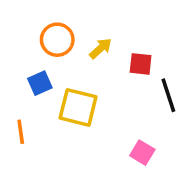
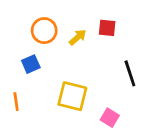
red square: (141, 64) -> (107, 28), moved
yellow square: (78, 107) -> (72, 96), moved

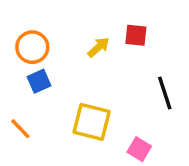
orange circle: (44, 31) -> (32, 47), moved
orange line: (16, 102) -> (20, 129), turned -36

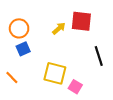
red square: (136, 35) -> (81, 21), size x1.5
pink square: (139, 149) -> (75, 87), moved

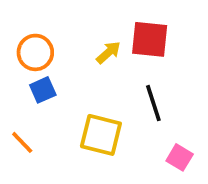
black line: (99, 56) -> (153, 103), moved
pink square: (75, 87) -> (180, 157), moved

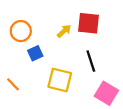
blue square: (43, 90) -> (35, 53), moved
pink square: (180, 157) -> (106, 93), size x1.5

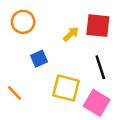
orange circle: (21, 31) -> (23, 22), moved
pink square: (106, 93) -> (97, 103), moved

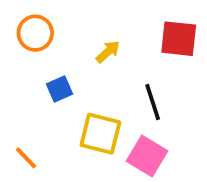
red square: (98, 26) -> (179, 39), moved
orange line: (14, 93) -> (26, 158), moved

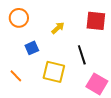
pink square: (147, 156) -> (97, 84), moved
orange line: (26, 158) -> (16, 76), moved

